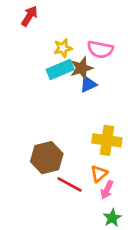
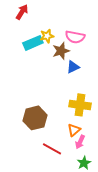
cyan rectangle: (60, 69) -> (33, 43), moved
blue triangle: (88, 84) -> (73, 67), moved
red line: (69, 184) -> (52, 149), moved

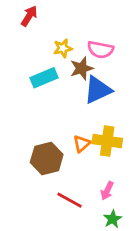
cyan rectangle: (33, 43) -> (44, 78), moved
blue triangle: (73, 67) -> (98, 90), size x1.6
orange triangle: (74, 130) -> (82, 144), moved

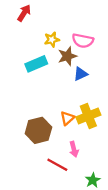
blue triangle: (98, 90) -> (81, 74), size x0.6
yellow cross: (107, 141) -> (88, 116), turned -30
pink arrow: (107, 191) -> (74, 149), moved, turned -40

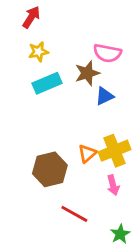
yellow star: (52, 40) -> (38, 52), moved
pink arrow: (74, 149) -> (113, 185), moved

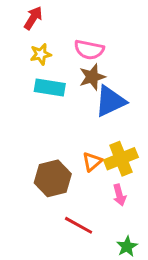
pink semicircle: (107, 53) -> (89, 50), moved
cyan rectangle: (47, 83) -> (50, 88), turned 32
blue triangle: (104, 96) -> (110, 101), size x1.6

